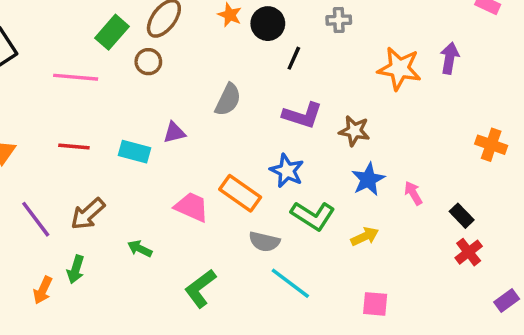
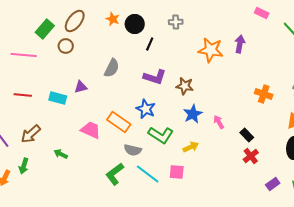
green L-shape: (200, 288) -> (115, 174), moved
pink square: (375, 304) -> (177, 172), moved

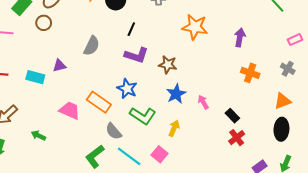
black line: (150, 44) -> (131, 29), moved
purple arrow: (240, 44) -> (240, 37), moved
yellow arrow: (191, 147) -> (174, 128), turned -42
gray semicircle: (133, 150) -> (114, 131), turned 36
pink square: (177, 172) -> (159, 154), turned 35

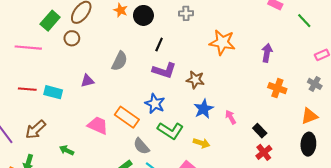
cyan rectangle: (35, 77) -> (53, 92), moved
yellow arrow: (174, 128) -> (202, 143), turned 84

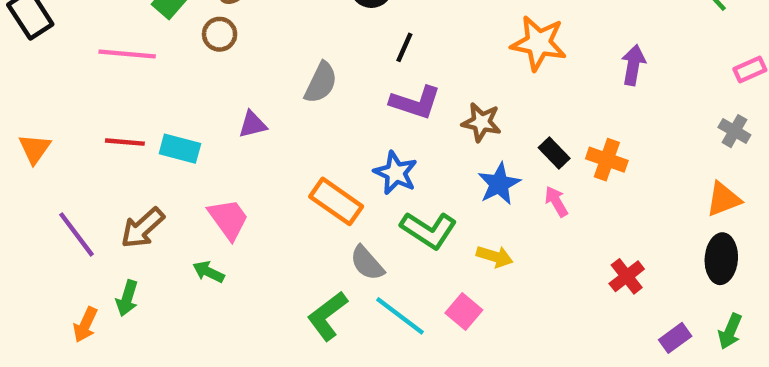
orange cross: (277, 88) -> (607, 160), moved
pink trapezoid: (98, 125) -> (228, 219), moved, turned 30
black rectangle: (260, 131) -> (554, 153), moved

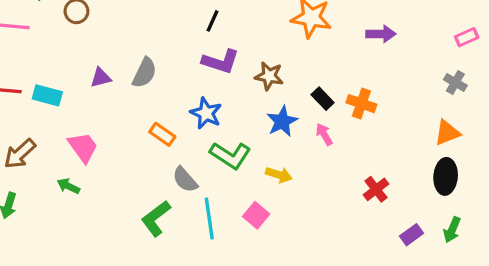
purple arrow: (633, 65) -> (381, 34), turned 80
gray semicircle: (321, 83) -> (144, 73), moved
orange rectangle: (336, 201) -> (162, 134), size x0.7
cyan line: (400, 316) -> (209, 218), turned 45

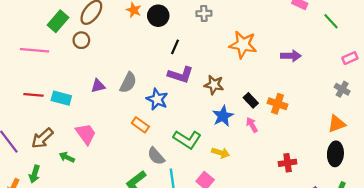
blue star: (206, 113) -> (157, 99), moved
green arrow: (68, 186) -> (67, 157), moved
red cross: (376, 189) -> (288, 163), turned 30

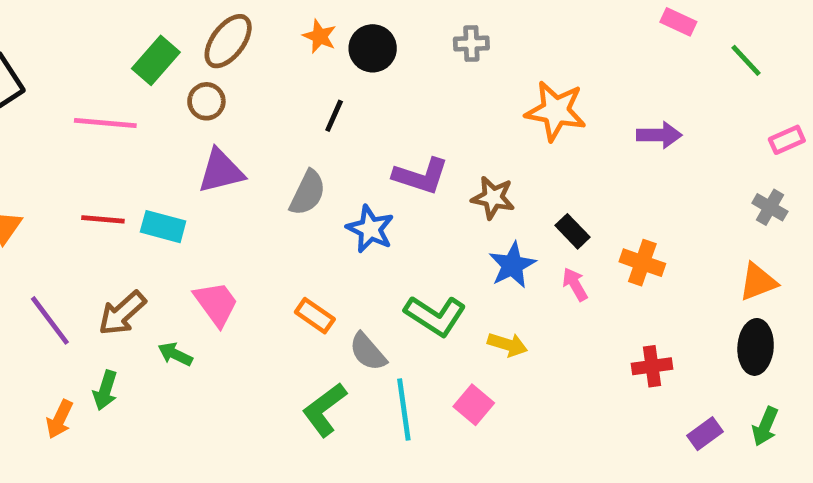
black line: (175, 47) -> (334, 116), moved
purple triangle: (98, 86) -> (221, 171), moved, size x1.5
orange cross: (277, 104) -> (642, 263), moved
orange rectangle: (140, 125) -> (315, 316), moved

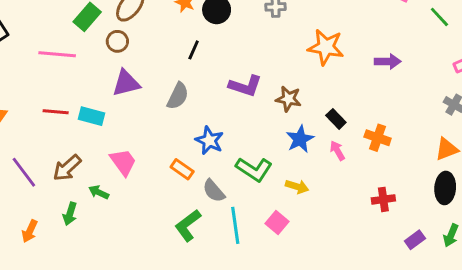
blue star: (370, 229) -> (209, 141), moved
green arrow: (105, 390) -> (70, 214), moved

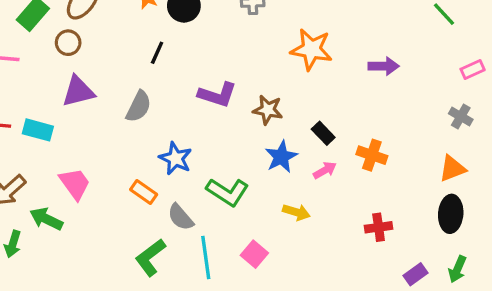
pink arrow: (337, 151) -> (325, 170), turned 90
yellow arrow: (297, 187) -> (296, 212), moved
green arrow: (99, 192) -> (46, 219), size x1.4

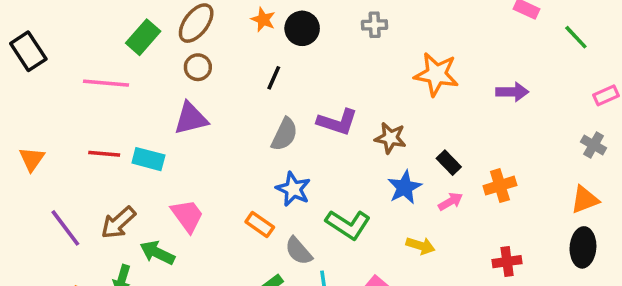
brown circle: (68, 43) -> (198, 67), moved
gray semicircle: (139, 106) -> (284, 134), moved
orange cross: (372, 155) -> (500, 186), turned -36

